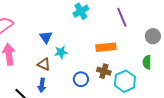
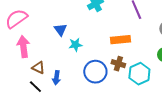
brown triangle: (44, 64) -> (38, 68), moved
blue circle: (81, 79) -> (95, 72), size x1.5

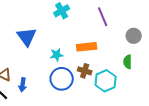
blue triangle: (60, 30) -> (27, 37), size x1.5
cyan star: (75, 45) -> (57, 55), moved

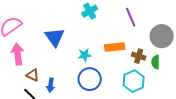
gray circle: (134, 36) -> (162, 36), size x1.5
brown cross: (85, 71) -> (139, 56), moved

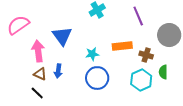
pink arrow: (18, 54) -> (38, 51), moved
green semicircle: (156, 62) -> (163, 72), moved
blue arrow: (51, 85) -> (58, 71), moved

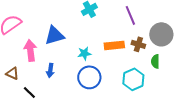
blue triangle: (62, 36) -> (54, 35), turned 50
brown cross: (146, 55) -> (138, 44), moved
green semicircle: (163, 72) -> (155, 61), moved
brown triangle: (40, 74) -> (12, 73), moved

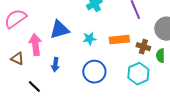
brown cross: (138, 44) -> (143, 47), moved
cyan star: (84, 53) -> (89, 39), moved
brown triangle: (12, 73) -> (17, 59), moved

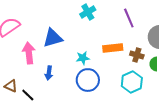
cyan star: (89, 39) -> (83, 58), moved
brown triangle: (17, 59) -> (11, 86), moved

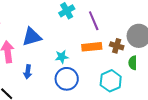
purple line: (129, 18) -> (94, 21), moved
brown cross: (137, 55) -> (117, 46), moved

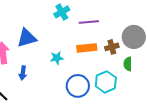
purple line: (94, 21) -> (89, 22), turned -72
brown cross: (117, 46) -> (112, 47), turned -32
blue circle: (67, 79) -> (78, 86), moved

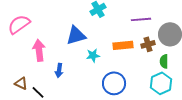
purple line: (89, 22) -> (141, 19), moved
blue triangle: (27, 38) -> (76, 35), moved
cyan hexagon: (106, 82) -> (161, 83), moved

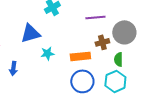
orange rectangle: (123, 45) -> (80, 56), moved
blue circle: (114, 83) -> (82, 81), moved

